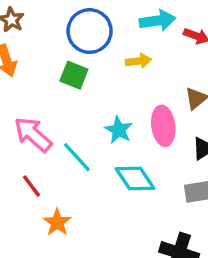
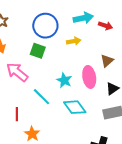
pink arrow: (33, 134) -> (17, 72), moved
red line: (31, 186) -> (17, 114), turned 40

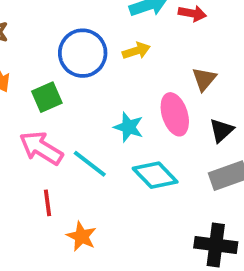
blue circle: (45, 26) -> (83, 53), moved
green square: (38, 51) -> (47, 97), moved, turned -35
pink arrow: (17, 72) -> (41, 148), moved

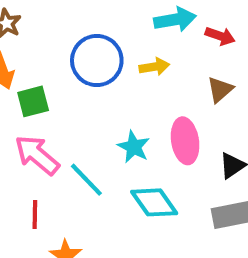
brown triangle: (204, 79) -> (220, 89), moved
green square: (47, 97) -> (33, 101), moved

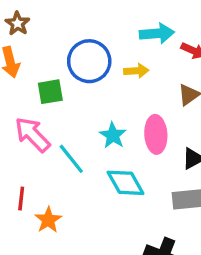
green square: (33, 101) -> (50, 92), moved
red line: (35, 215) -> (21, 198), moved

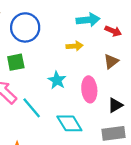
blue circle: (89, 61) -> (25, 27), moved
cyan star: (113, 135) -> (57, 80), moved

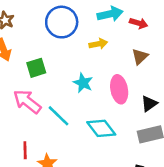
blue circle: (25, 27) -> (62, 22), moved

